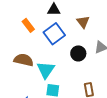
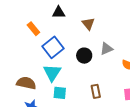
blue square: (54, 34) -> (53, 47), moved
brown semicircle: (24, 60) -> (26, 83), moved

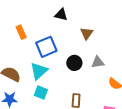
orange rectangle: (33, 29) -> (21, 32), moved

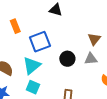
brown triangle: (87, 33) -> (94, 39), moved

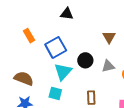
gray triangle: (91, 59) -> (108, 66), moved
cyan triangle: (32, 66) -> (63, 72), moved

